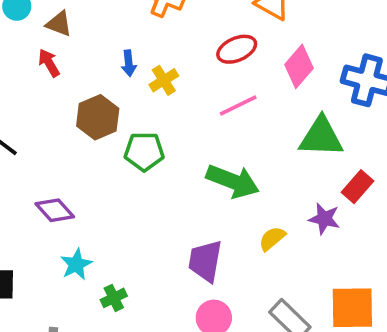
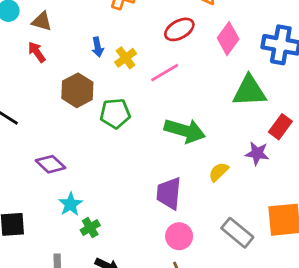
pink line: (238, 106) -> (165, 73), moved
green cross: (114, 298) -> (90, 228), moved

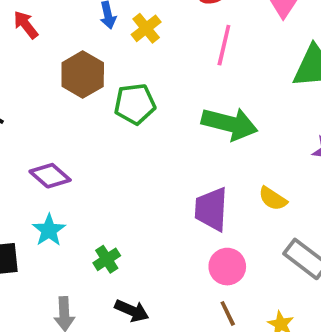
pink line: (165, 73) -> (224, 45), moved, turned -44
yellow semicircle: (219, 172) -> (273, 199), moved, turned -100
cyan star: (70, 204) -> (49, 230), moved

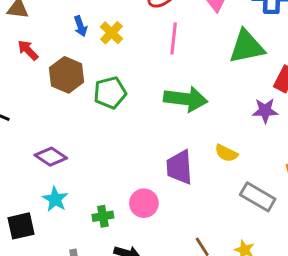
red arrow: (26, 25) -> (28, 50), moved
green cross: (107, 259) -> (103, 216), turned 30
pink circle: (227, 267) -> (144, 203), moved

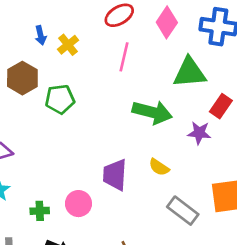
green arrow: (186, 99) -> (152, 112), moved

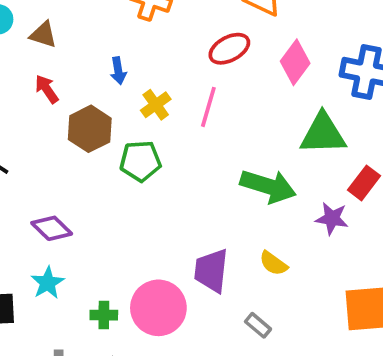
yellow cross: (68, 45) -> (156, 105), moved
pink line: (124, 57) -> (208, 107), moved
pink circle: (78, 204) -> (158, 308), size x1.5
gray rectangle: (183, 211) -> (258, 325), moved, size x0.6

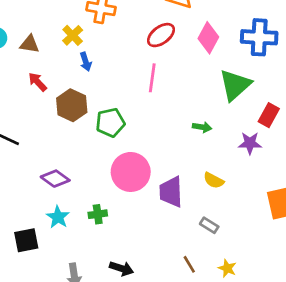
yellow cross: (156, 105) -> (73, 35), moved
green triangle: (323, 134) -> (235, 85), turned -32
green arrow: (268, 186) -> (202, 127), size x0.5
pink circle: (158, 308) -> (131, 172), moved
green cross: (104, 315) -> (98, 214), moved

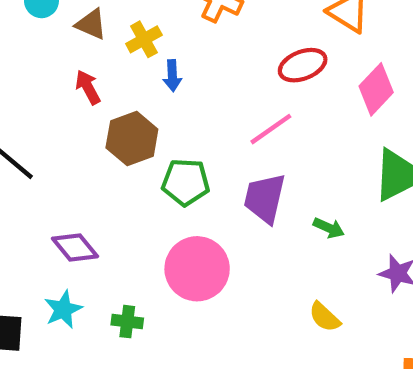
yellow cross: (73, 35) -> (144, 39), moved
pink line: (152, 78) -> (271, 129), turned 32
purple trapezoid: (171, 192) -> (265, 198), moved

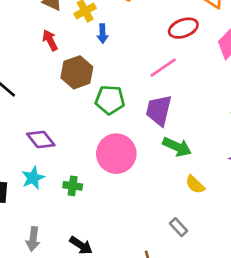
green arrow: (329, 228) -> (177, 147), moved, size x1.5

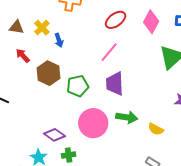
purple diamond: (41, 139) -> (55, 135), moved
green arrow: (177, 147) -> (127, 117), moved

